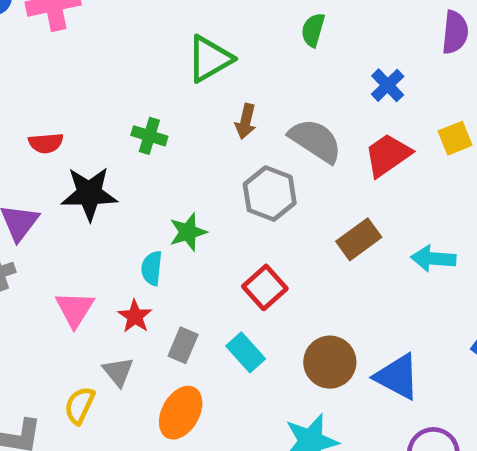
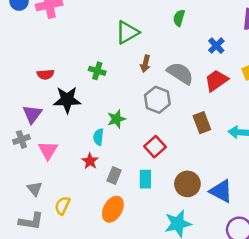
brown rectangle: (359, 239) -> (202, 123), turned -75
pink triangle: (75, 309) -> (48, 150), moved
cyan rectangle: (246, 352) -> (145, 179), turned 42
gray triangle: (118, 372) -> (35, 189), moved

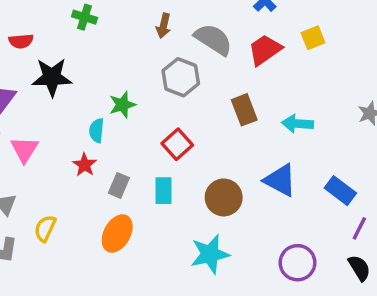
green cross: (97, 71) -> (85, 17), moved
blue triangle: (221, 191) -> (280, 180), moved

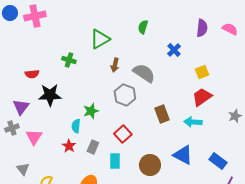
red trapezoid: (265, 50) -> (202, 97), moved
gray rectangle: (119, 185) -> (93, 147), moved

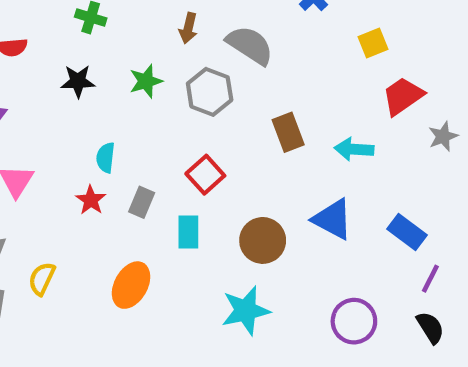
black star: (50, 95) -> (78, 81), moved, size x0.7
red trapezoid: (202, 97) -> (403, 96), moved
green star: (91, 111) -> (146, 81), moved

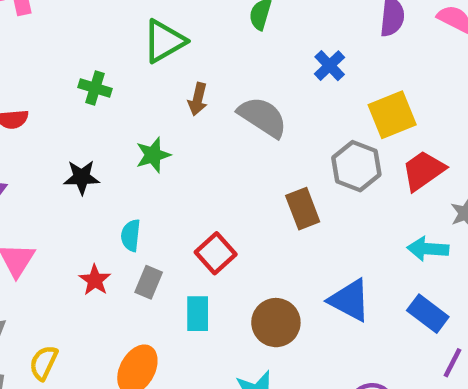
yellow square: (373, 43) -> (392, 115), size x1.5
black star: (78, 81) -> (82, 177), moved
gray hexagon: (210, 92) -> (356, 166), moved
cyan arrow: (354, 149) -> (428, 249), moved
cyan semicircle: (106, 158) -> (131, 235), moved

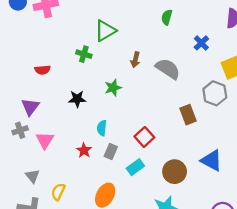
green triangle: (164, 41) -> (105, 31), moved
cyan rectangle: (198, 314) -> (135, 167), turned 54

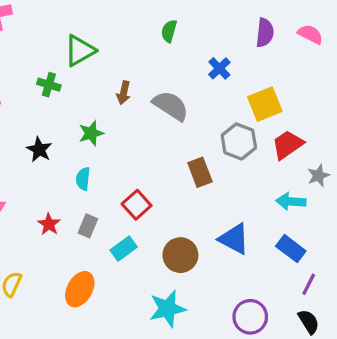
black star: (77, 99) -> (39, 150), turned 30
cyan semicircle: (102, 128) -> (83, 179), moved

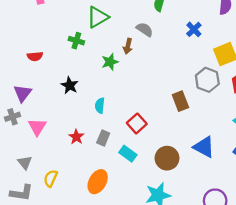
gray semicircle: (171, 106) -> (145, 29), moved, size x0.7
green star: (91, 133) -> (110, 62), moved
cyan rectangle: (124, 249) -> (128, 154), turned 72

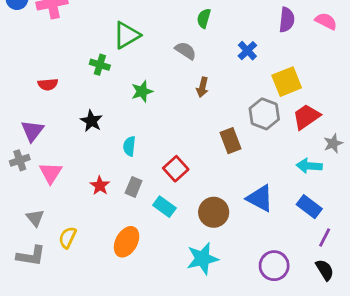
brown arrow: (128, 46) -> (202, 87), moved

